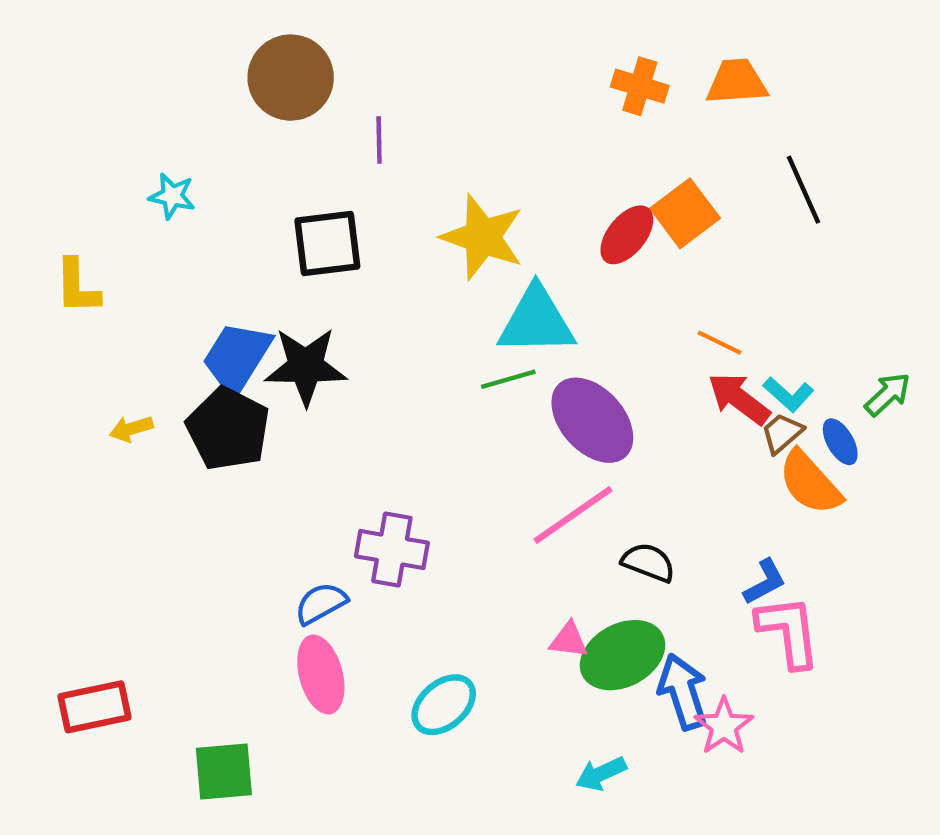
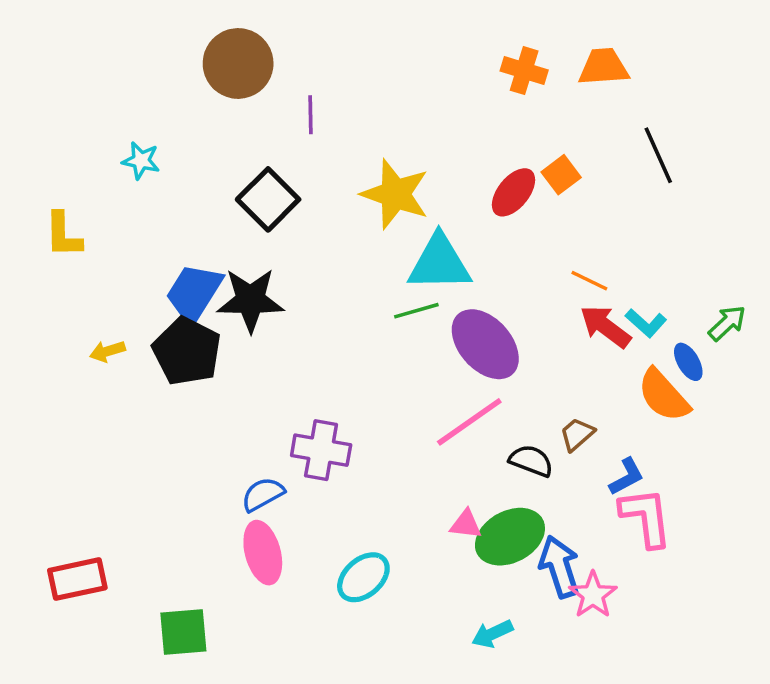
orange square: (685, 213) -> (561, 175), size x0.7
black square: (327, 243) -> (268, 199), turned -38
brown trapezoid: (782, 433) -> (577, 434), moved

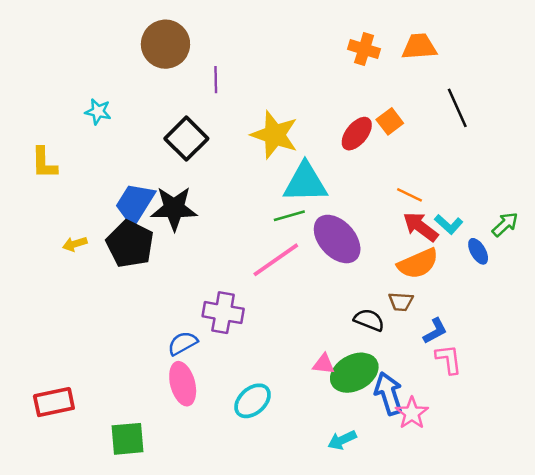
orange semicircle: (664, 395) -> (418, 264), moved, turned -72
pink line: (469, 422) -> (276, 260), moved
brown trapezoid: (577, 434) -> (401, 302), turned -135
pink L-shape: (646, 517) -> (449, 359), size x0.7

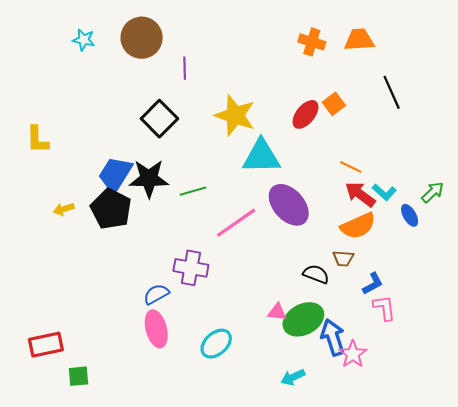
cyan star: (98, 112) -> (84, 40), moved
green line: (289, 216) -> (193, 191), moved
green square: (127, 439) -> (78, 376), moved, size x0.7

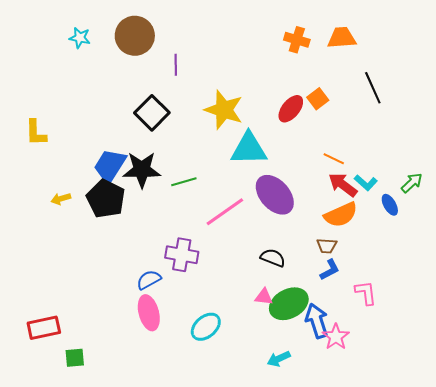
black semicircle: (316, 274) -> (273, 258), moved
blue L-shape: (373, 284) -> (330, 270), moved

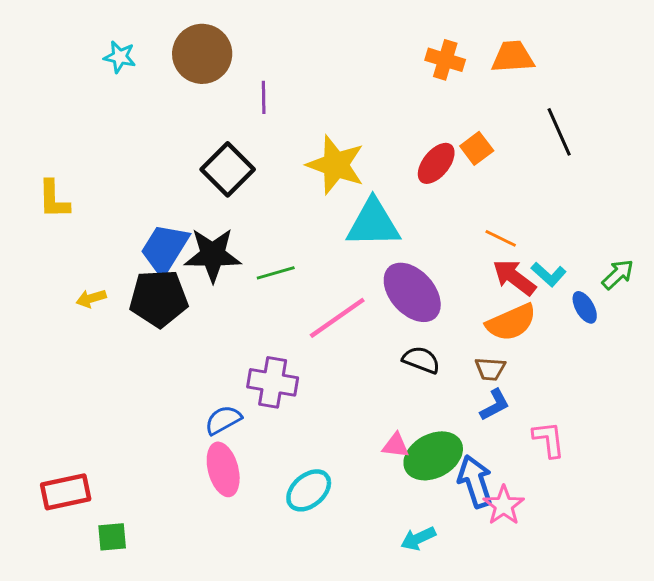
black pentagon: (106, 199) -> (159, 298), turned -30
black semicircle: (273, 258) -> (421, 360), moved

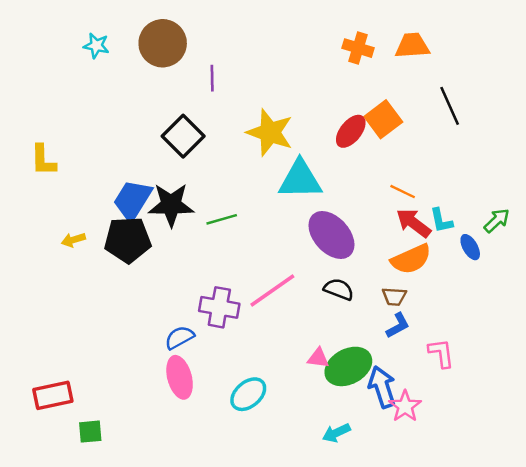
orange square: (477, 148) -> (383, 119), size x1.4
cyan L-shape: (549, 274) -> (441, 221), turned 36
pink line: (337, 318) -> (272, 290), moved

